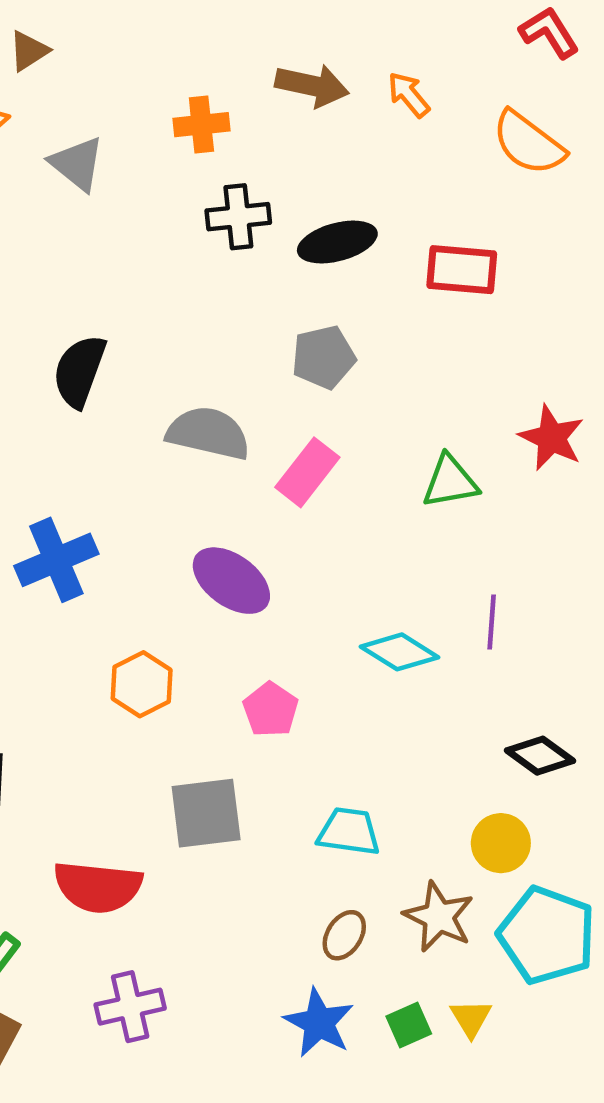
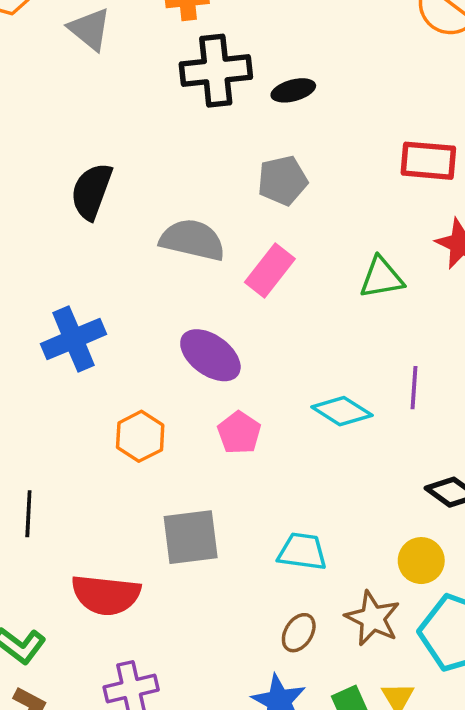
black cross: (238, 217) -> (216, 71), size x1.4
black ellipse: (337, 242) -> (293, 90), size x0.7
red rectangle: (462, 270) -> (428, 161), moved
pink pentagon: (271, 710) -> (239, 433), moved

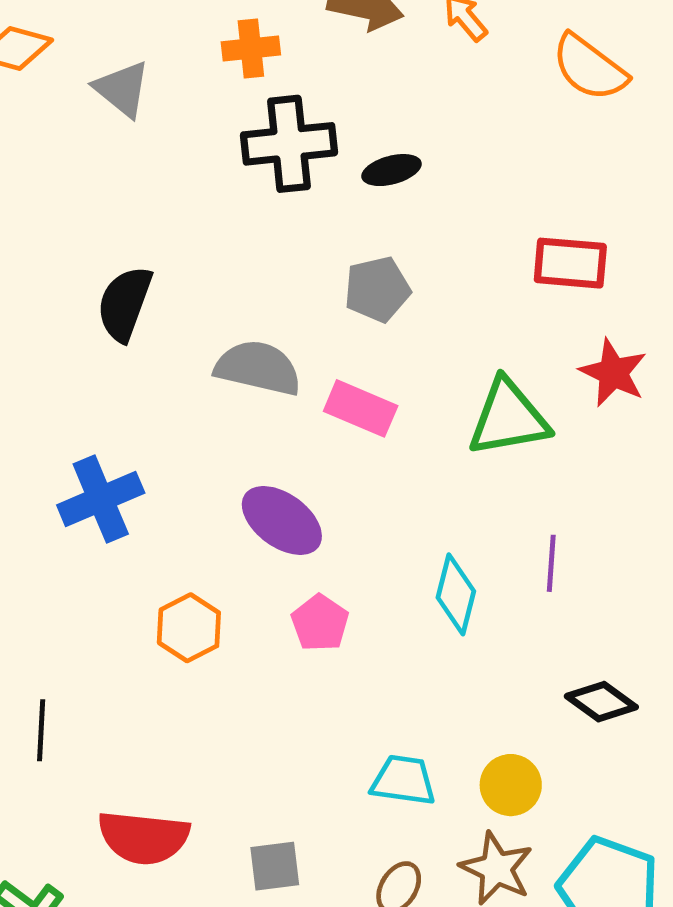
pink rectangle: (270, 271) -> (361, 408), turned 75
green triangle: (382, 278) -> (508, 418), size x1.4
cyan diamond: (342, 411) -> (456, 594), turned 72
gray square: (191, 537) -> (275, 866), moved, size x0.7
yellow circle: (421, 561) -> (511, 785), moved

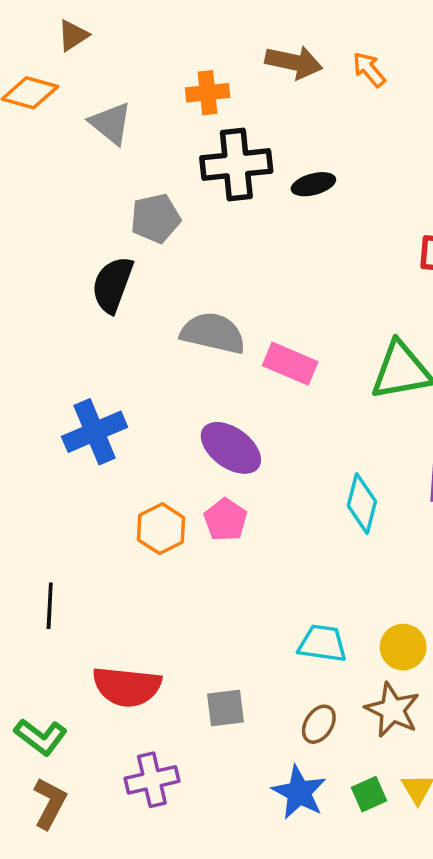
gray pentagon: (377, 289) -> (156, 218), moved
pink pentagon: (320, 623) -> (226, 520), moved

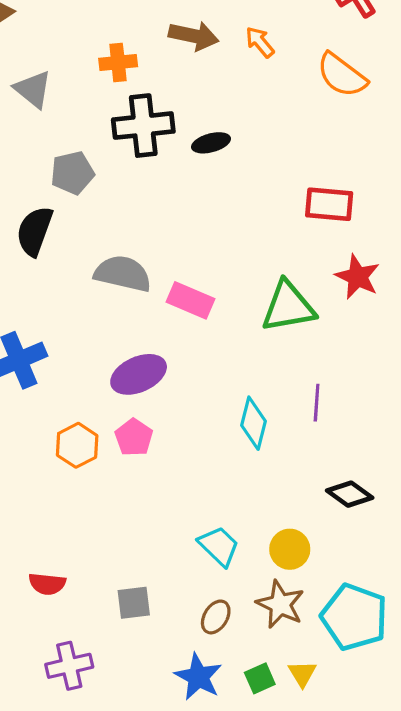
purple ellipse: (231, 448) -> (139, 374), turned -60
cyan trapezoid: (322, 643) -> (219, 546), turned 36
red semicircle: (127, 687) -> (47, 584), size x0.6

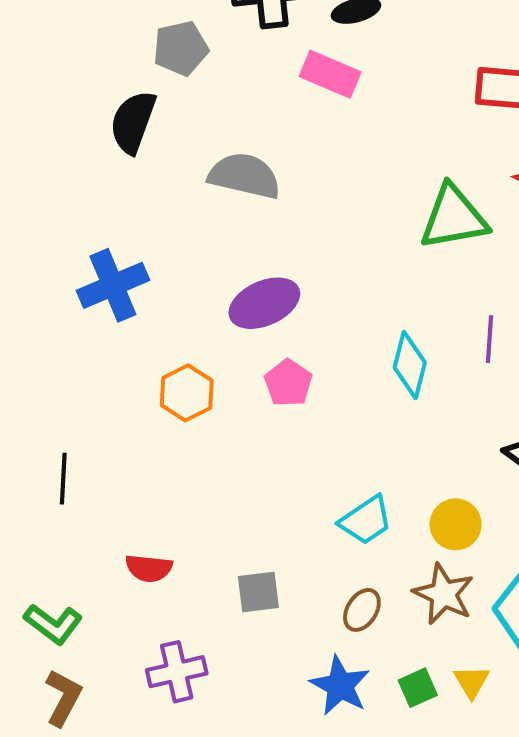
pink rectangle: (191, 300) -> (330, 74), moved
pink pentagon: (134, 437) -> (288, 383), moved
cyan trapezoid: (219, 546) -> (366, 520), turned 102

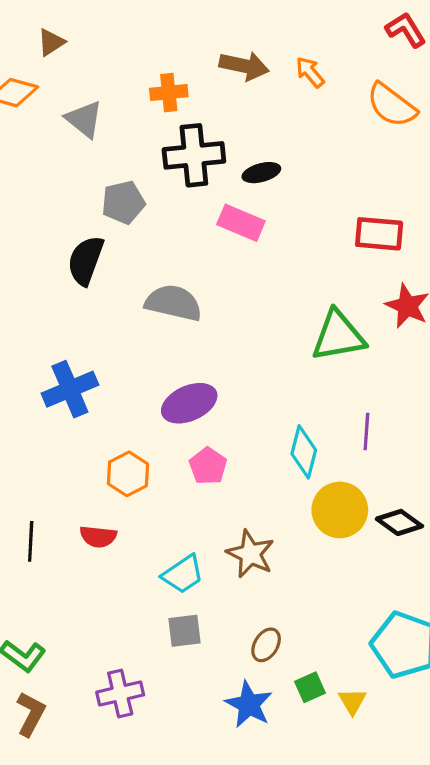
cyan trapezoid: (366, 520) -> (183, 574), moved
yellow circle: (456, 524) -> (340, 510), moved, size x1.4
red semicircle: (149, 568) -> (98, 537), moved
brown star: (444, 594) -> (250, 554), moved
green square: (418, 688) -> (310, 687), moved

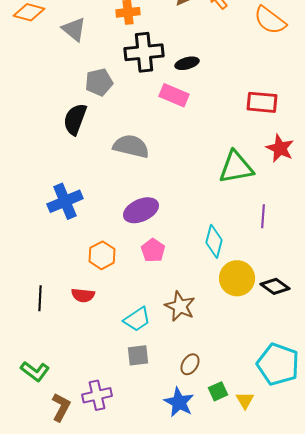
purple line: (366, 431) -> (263, 216), moved
brown L-shape: (31, 714) -> (61, 407), moved

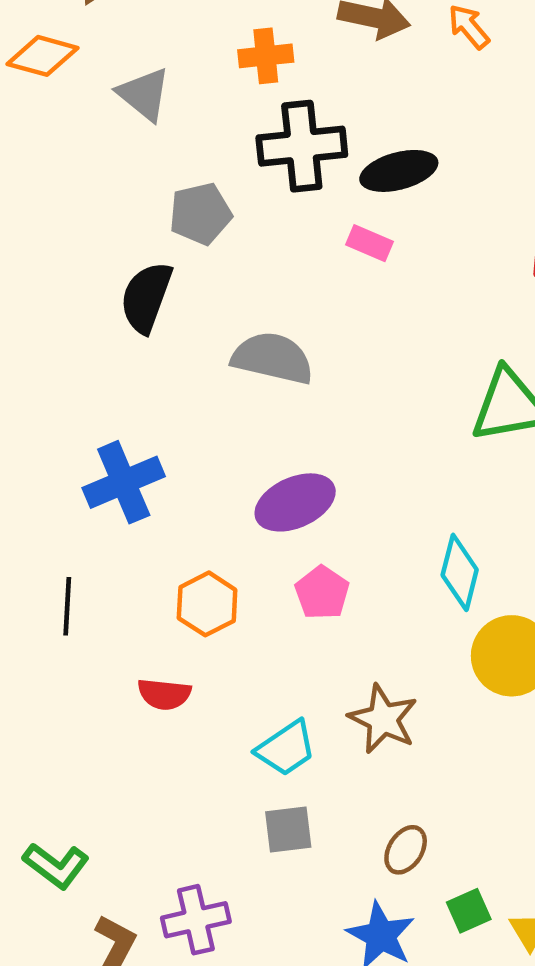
black ellipse: (187, 63) -> (399, 171), size x1.4
pink rectangle: (174, 95) -> (369, 243), size x0.7
black line: (40, 298) -> (67, 606), moved

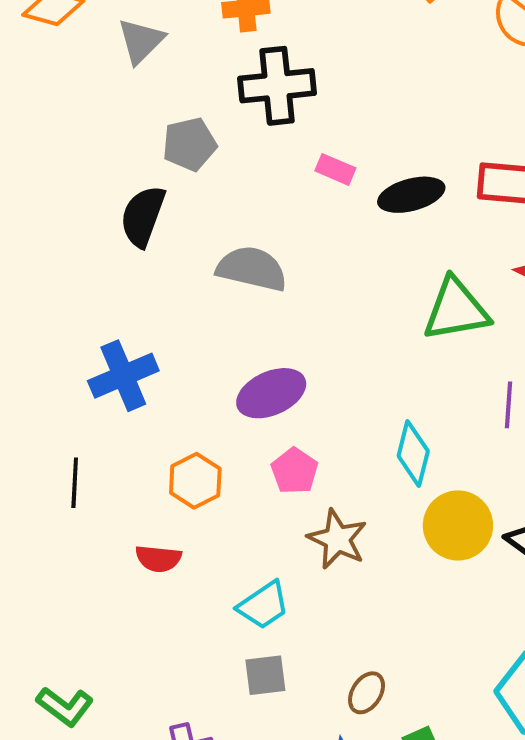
gray triangle: (144, 94) -> (141, 41), turned 36
black ellipse: (399, 171) -> (411, 195), moved
brown star: (383, 719) -> (337, 539), moved

